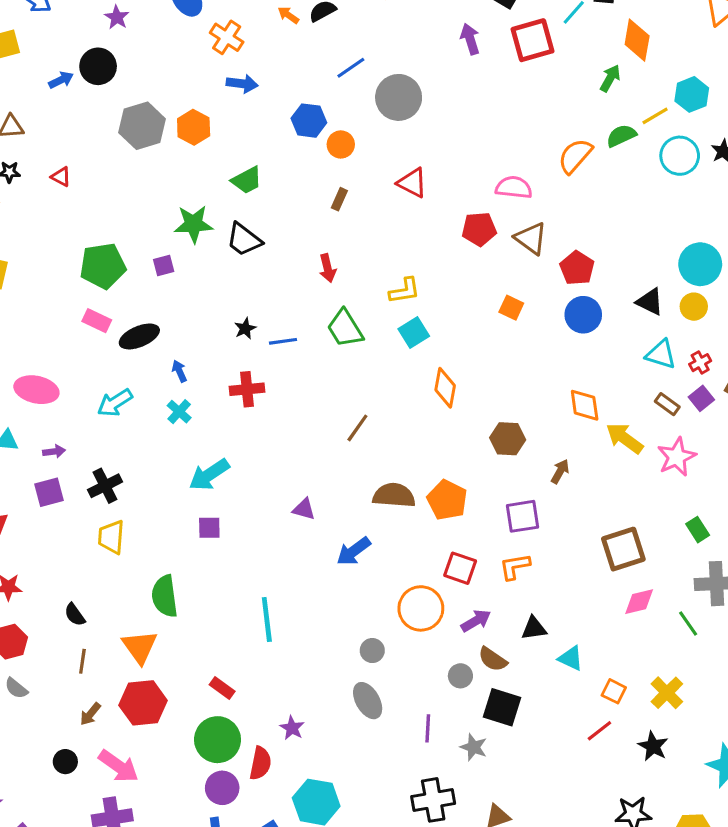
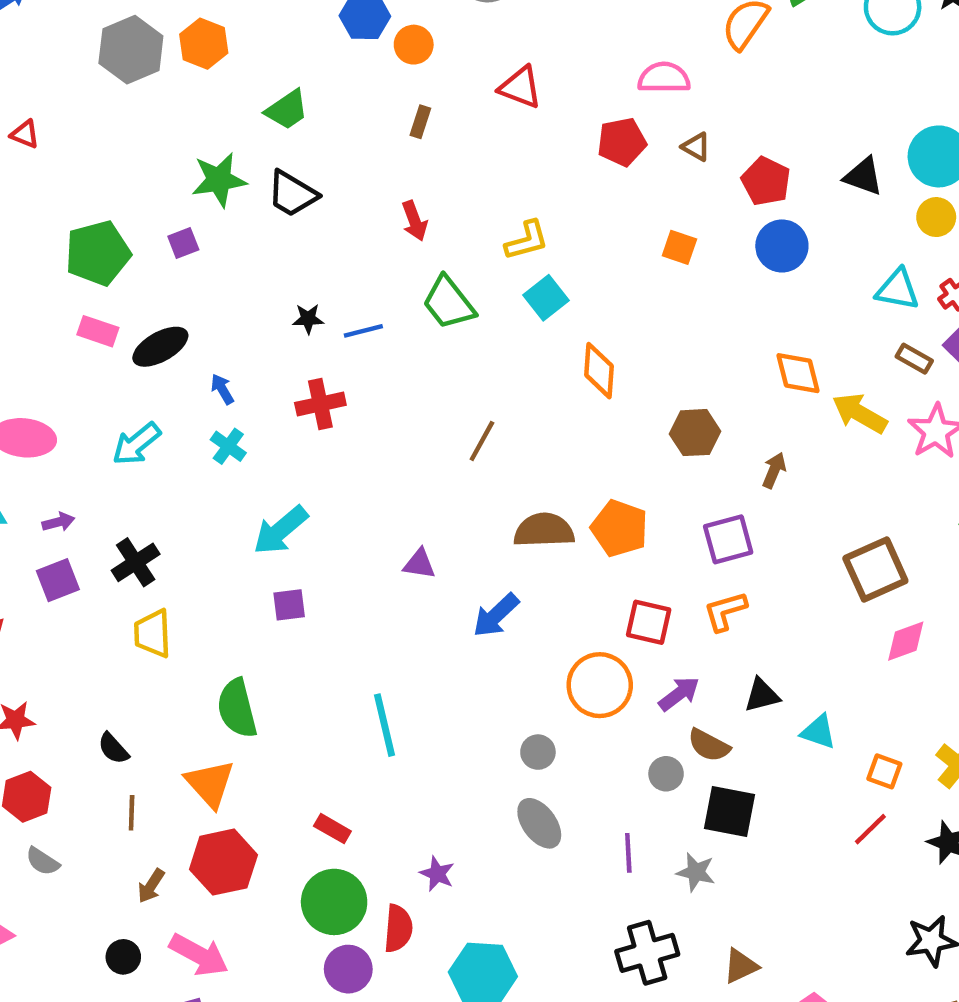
brown triangle: (531, 238) -> (696, 147), size x0.6
black triangle: (650, 302) -> (863, 176), moved
black star: (245, 328) -> (308, 319), turned 30

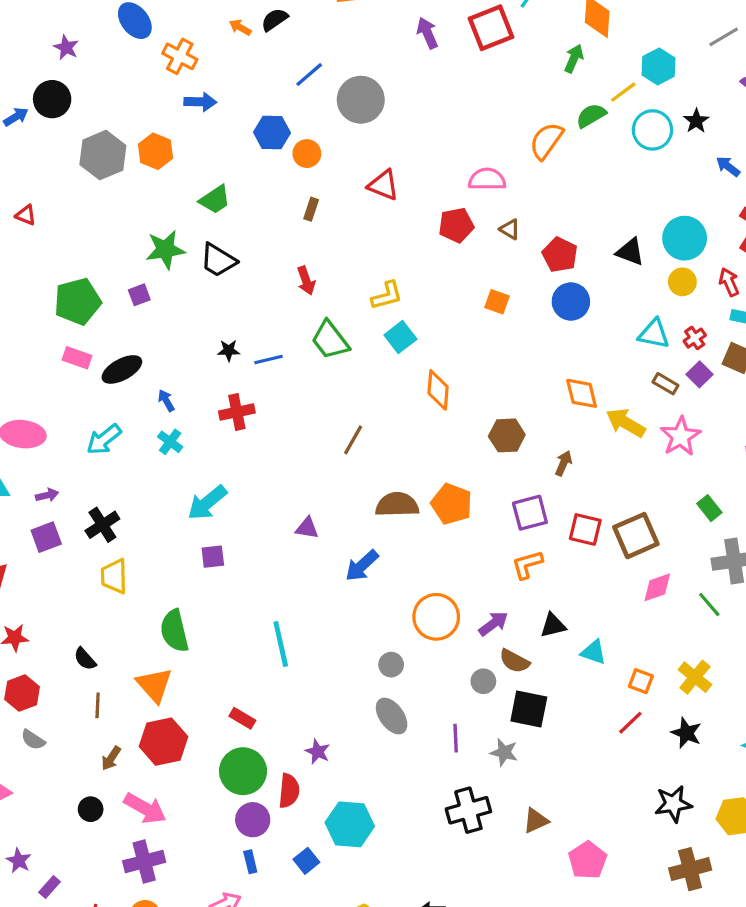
red square: (649, 622) -> (585, 529), moved

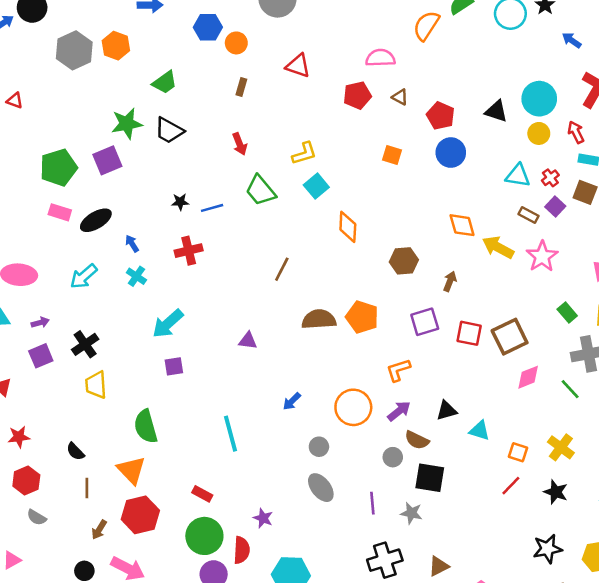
purple square: (139, 295) -> (107, 160), size x1.6
orange L-shape: (527, 565) -> (398, 370), moved
blue arrow: (362, 566) -> (292, 401), moved, size x0.7

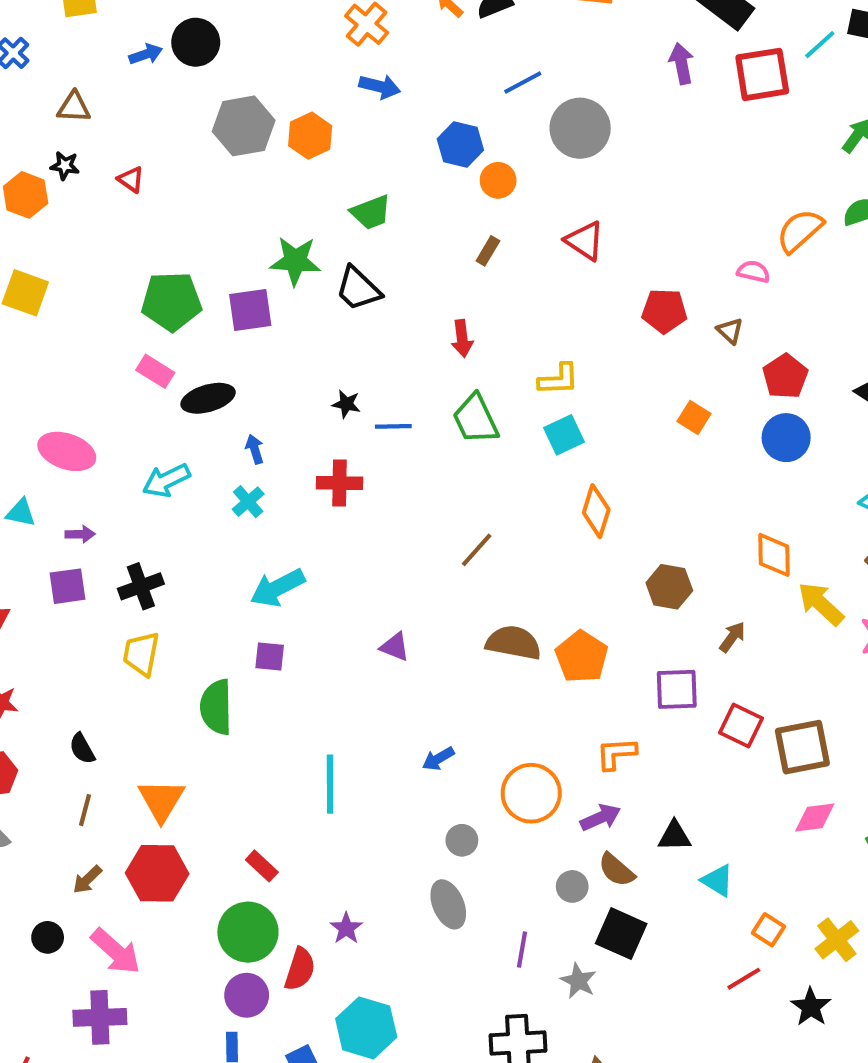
pink semicircle: (380, 58) -> (753, 272), moved, size x0.7
green semicircle: (146, 426) -> (216, 707), moved

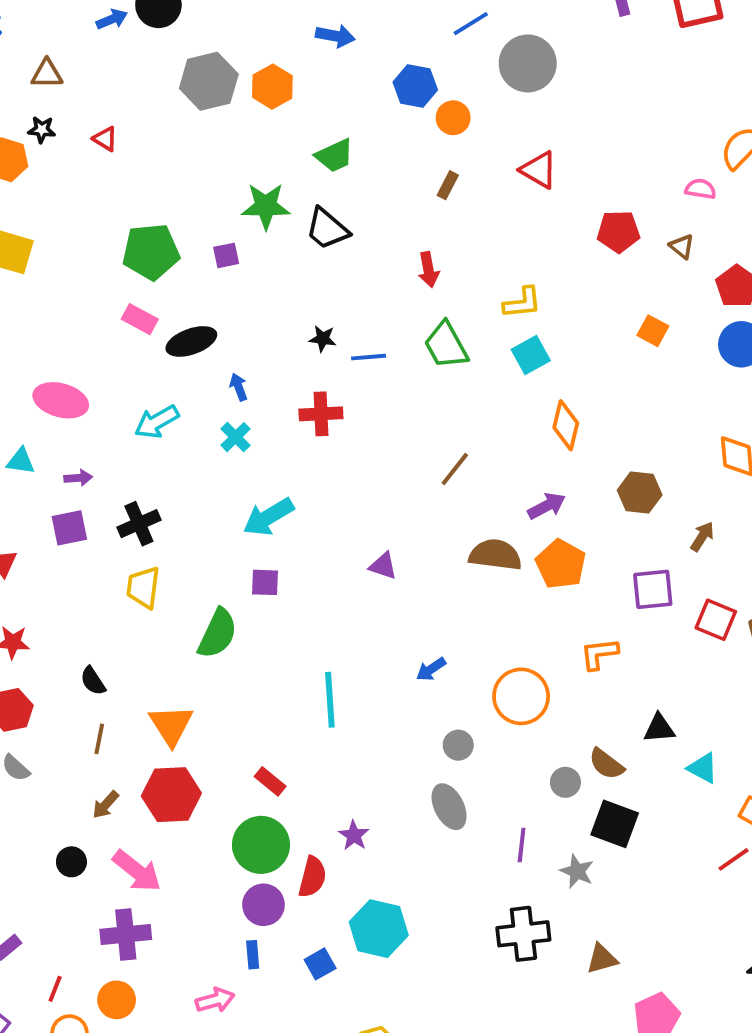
purple square: (250, 310) -> (226, 255), size x0.6
green semicircle: (216, 707) -> (218, 634), turned -150
purple arrow: (601, 817) -> (547, 506), moved

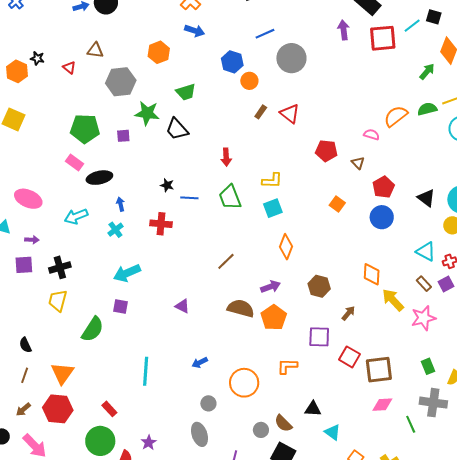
brown triangle: (47, 74) -> (95, 50), moved
gray hexagon: (209, 81) -> (121, 82), moved
brown rectangle: (448, 185) -> (261, 112), moved

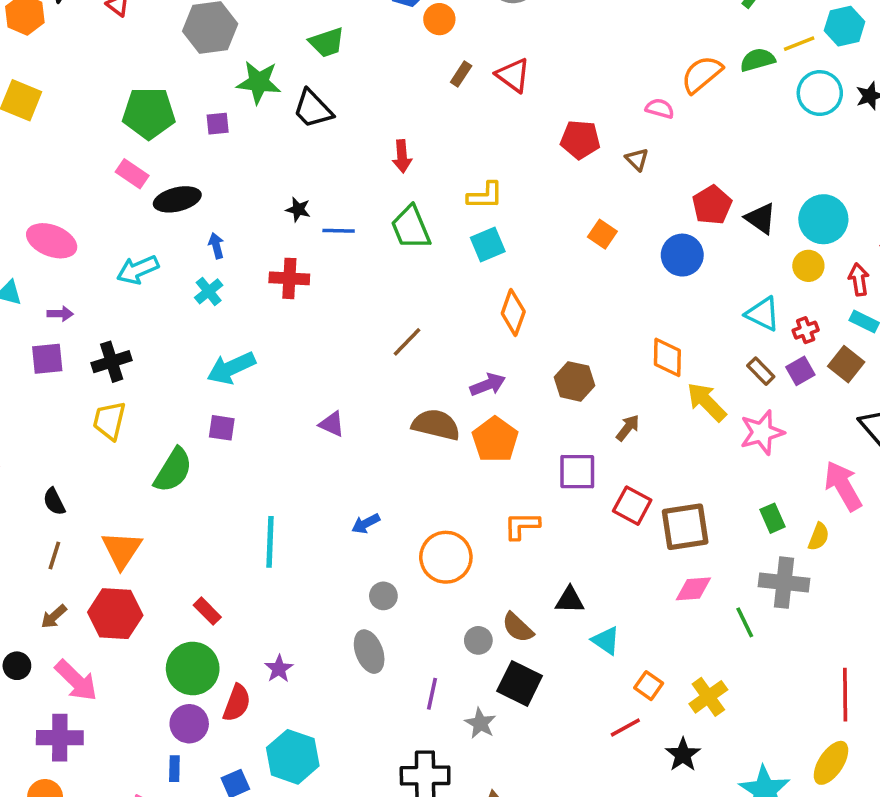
red pentagon: (383, 187) -> (712, 205), moved

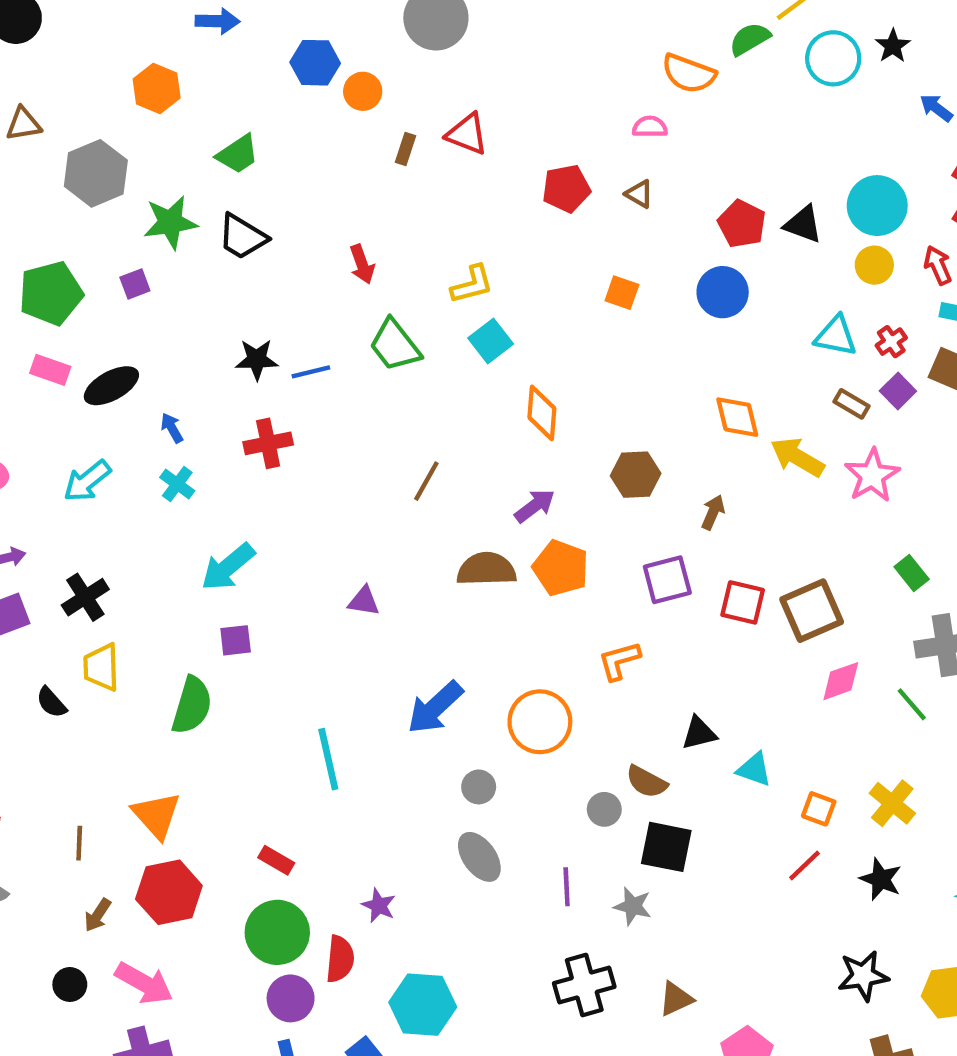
orange semicircle: (702, 74) -> (689, 73), turned -105
black star: (298, 209) -> (257, 360), size x1.4
black semicircle: (54, 502) -> (51, 702), moved
blue arrow: (366, 524) -> (435, 707), size x1.8

